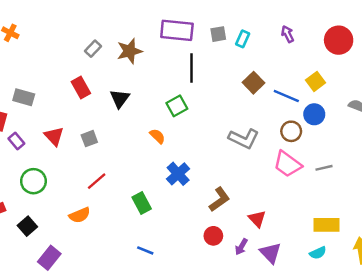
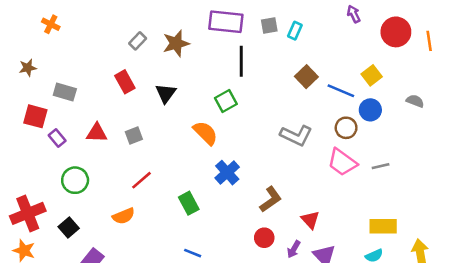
purple arrow: (288, 34) -> (354, 14), moved
red triangle: (54, 136) -> (97, 133), turned -45
orange semicircle: (157, 136) -> (205, 133), size x1.5

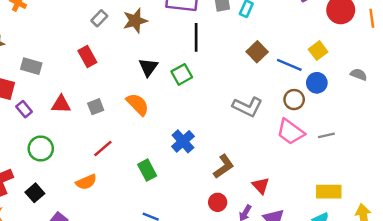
black triangle: (166, 93) -> (148, 67), moved
orange semicircle: (205, 133) -> (138, 104), moved

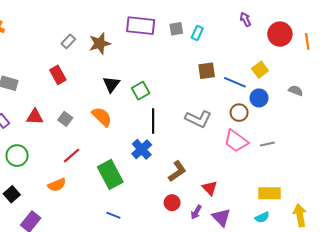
black line: (196, 37) -> (153, 121), moved
brown square: (257, 52) -> (207, 71), turned 36
gray square: (96, 107) -> (65, 119), turned -32
green rectangle: (147, 170) -> (110, 174), size x1.5

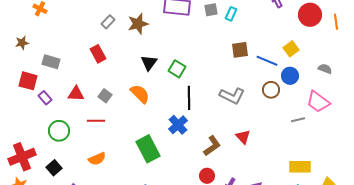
green square: (141, 91) -> (177, 69), turned -30
pink trapezoid: (236, 141) -> (318, 102), moved
red line: (71, 156) -> (96, 121), moved, turned 42
red triangle: (210, 188) -> (243, 137), moved

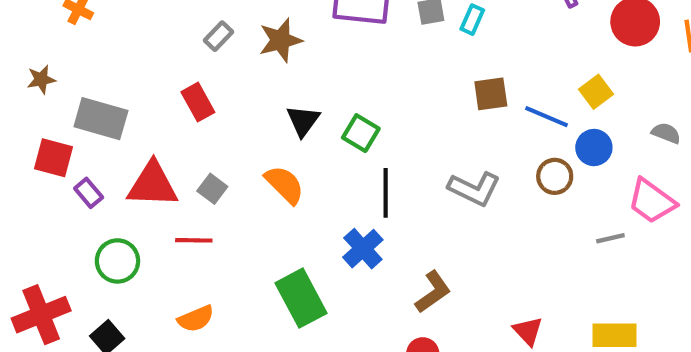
gray rectangle: (51, 62) -> (101, 119), size x1.4
red triangle: (76, 94) -> (153, 185), size x1.5
red triangle: (243, 137) -> (528, 331), moved

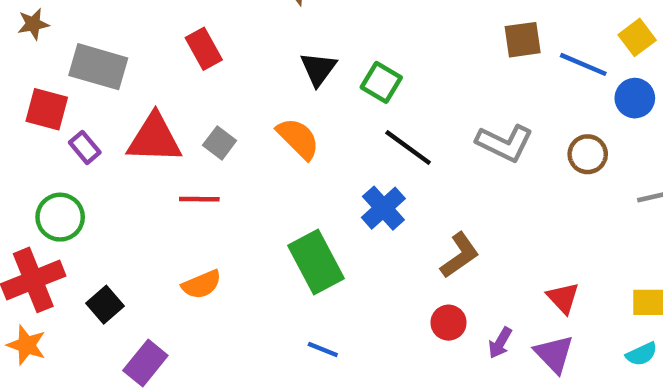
brown circle: (555, 176) -> (588, 154), moved
black line: (386, 193) -> (408, 147), turned -54
green circle: (117, 261) -> (60, 217), moved

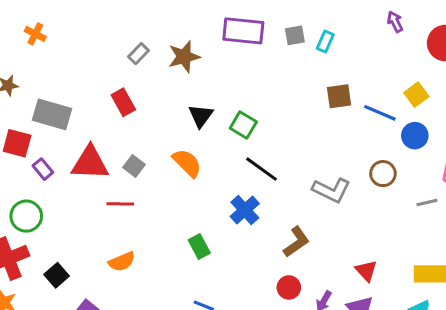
gray L-shape: (505, 143) -> (331, 190), moved
green rectangle: (316, 262) -> (199, 246), size x0.6

